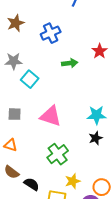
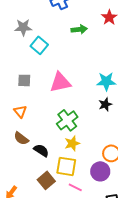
pink triangle: (51, 116) -> (60, 82), turned -30
orange triangle: (11, 145) -> (20, 111), turned 32
yellow star: (73, 181) -> (72, 143), moved

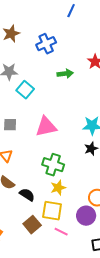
green cross: (67, 120) -> (53, 165), turned -35

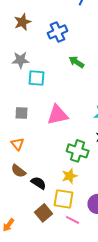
green arrow: (65, 74) -> (77, 62), turned -140
cyan square: (25, 90) -> (37, 78), turned -36
green cross: (53, 165) -> (78, 151), moved

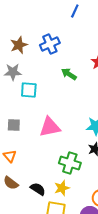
brown star: (23, 22) -> (19, 45), moved
black semicircle: (39, 183) -> (38, 189), moved

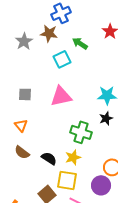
brown star: (19, 45) -> (49, 33), moved, turned 30
gray star: (13, 72) -> (24, 41), turned -30
cyan square: (29, 90) -> (62, 59), moved, turned -30

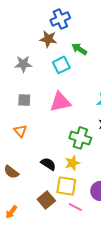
gray star: (24, 41) -> (23, 64), moved, turned 30
brown semicircle: (22, 152) -> (11, 172), moved

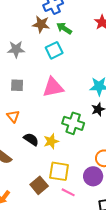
green arrow: (79, 49) -> (64, 28), moved
yellow star: (72, 163) -> (51, 141), moved
black semicircle: (48, 164) -> (31, 139), moved

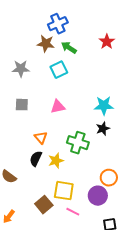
pink triangle: (53, 87) -> (58, 107), size x0.7
orange triangle: (13, 116) -> (41, 138), moved
black semicircle: (31, 139) -> (36, 159), turned -98

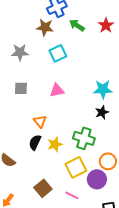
green arrow: (69, 48) -> (77, 25), moved
green cross: (78, 143) -> (84, 138), moved
yellow square: (64, 191) -> (76, 167), moved, turned -35

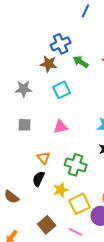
green cross: (84, 138) -> (76, 165), moved
yellow star: (55, 144) -> (61, 190), moved

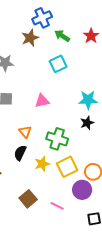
brown star: (49, 64) -> (30, 38), turned -30
cyan square: (62, 90) -> (58, 64), moved
yellow square: (80, 204) -> (67, 167), moved

